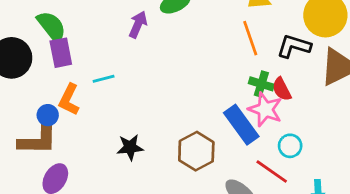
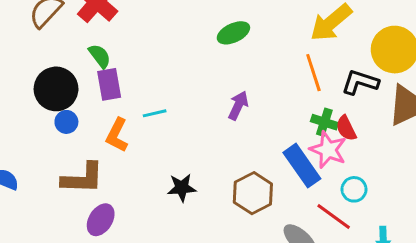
purple arrow: (138, 25) -> (238, 106), moved
green semicircle: (51, 27) -> (100, 56), size x0.7
blue circle: (48, 115) -> (66, 122), moved

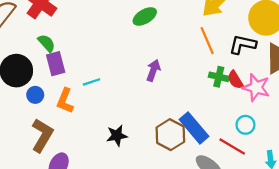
blue circle: (66, 122) -> (35, 95), moved
pink star: (328, 150) -> (256, 87), moved
blue rectangle: (302, 166) -> (194, 128), moved
brown L-shape: (82, 178) -> (42, 135), turned -56

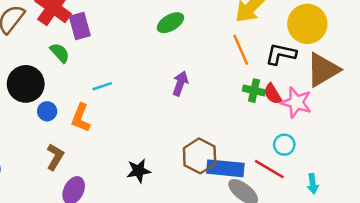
purple rectangle: (56, 64) -> (80, 26), moved
cyan line: (92, 82) -> (102, 86), moved
blue rectangle: (194, 128) -> (225, 168), moved, turned -44
brown L-shape: (42, 135) -> (55, 157), size x0.7
black star: (117, 135) -> (139, 171), moved

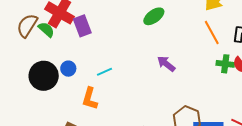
green semicircle: (60, 53) -> (46, 30), moved
purple arrow: (180, 83) -> (166, 64), turned -66
blue circle: (47, 111) -> (68, 69), moved

